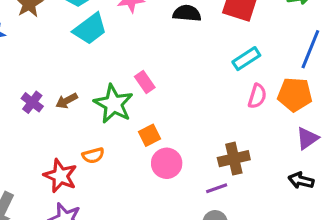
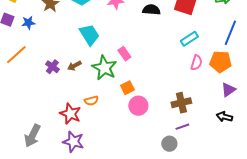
cyan trapezoid: (90, 29) -> (89, 35), moved, turned -85
purple line: (217, 188) -> (182, 127), moved

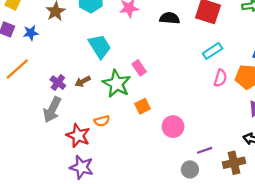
brown cross: (181, 103) -> (234, 163), moved
pink circle: (138, 106) -> (173, 127), moved
gray arrow: (32, 136) -> (52, 110), moved

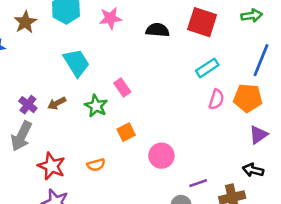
green star: (117, 84) -> (96, 106), size x0.7
orange semicircle: (102, 121) -> (96, 165), moved

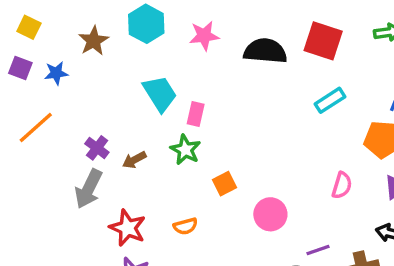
black semicircle: (158, 30) -> (265, 51), size x1.4
pink rectangle: (122, 88) -> (196, 114), moved, turned 48
pink semicircle: (216, 99) -> (342, 185), moved
brown arrow: (57, 103) -> (134, 160), moved

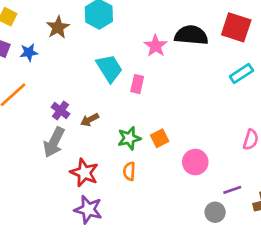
pink star: (204, 36) -> (156, 46), moved, turned -30
green star: (185, 150) -> (129, 138), moved, turned 30
orange semicircle: (185, 226) -> (129, 171), turned 108

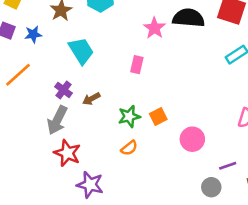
cyan trapezoid: (109, 68) -> (81, 51), moved
orange semicircle: (129, 171) -> (129, 148), turned -132
red star: (84, 173) -> (67, 153), moved

